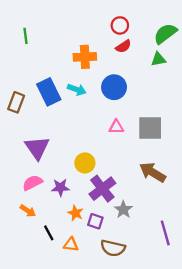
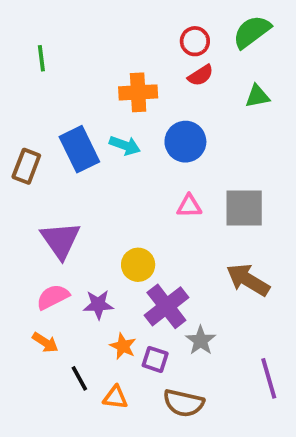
green semicircle: (165, 34) -> (252, 32), moved

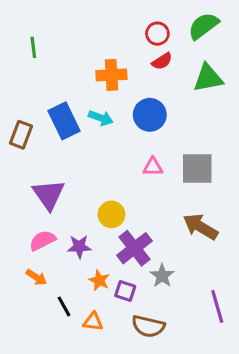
green triangle: (257, 96) -> (208, 78), size x1.5

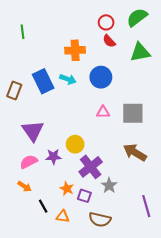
red semicircle: (162, 61) -> (109, 41), turned 80
purple star: (79, 247) -> (53, 157), moved

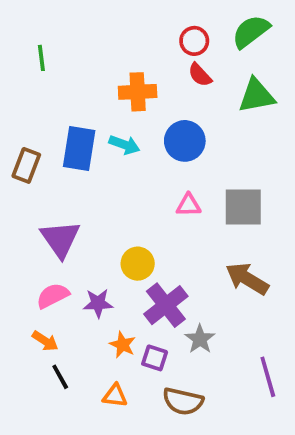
blue rectangle: (43, 81) -> (79, 148), turned 35
purple star: (53, 157) -> (98, 303), moved
black line: (43, 206) -> (60, 377), moved

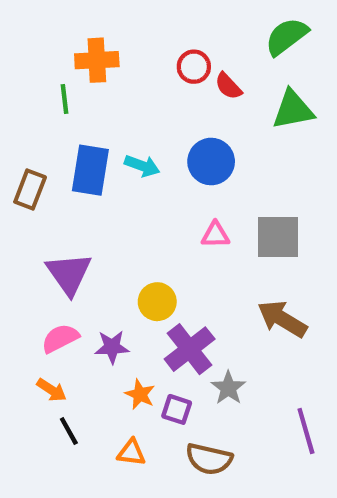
red circle: (194, 41) -> (194, 67), moved
green line: (41, 58) -> (64, 99), moved
orange cross: (138, 92) -> (97, 60), moved

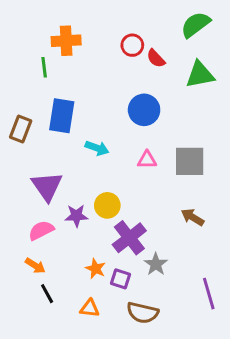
cyan arrow: (142, 166) -> (97, 148), moved
brown arrow: (282, 319) -> (193, 217), size x0.7
purple star: (112, 347) -> (76, 216), moved

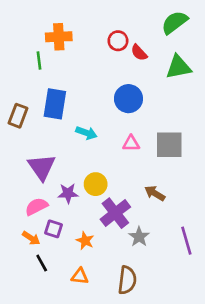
brown arrow: (193, 217) -> (155, 193), moved
purple square: (121, 279) -> (54, 229), moved
purple line: (209, 294) -> (186, 241), moved
brown semicircle: (143, 313) -> (127, 280), turned -96

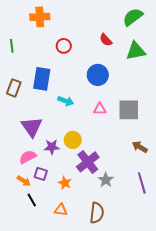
orange cross: (59, 37) -> (40, 17), moved
red circle: (118, 41) -> (64, 46), moved
green line: (39, 60) -> (12, 46), moved
brown arrow: (155, 193) -> (140, 147), moved

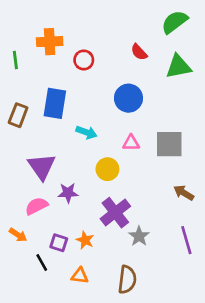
orange cross: (40, 17) -> (50, 42), moved
yellow circle: (73, 140) -> (107, 169), moved
purple square: (41, 174) -> (59, 243), moved
orange arrow: (24, 181) -> (18, 235), moved

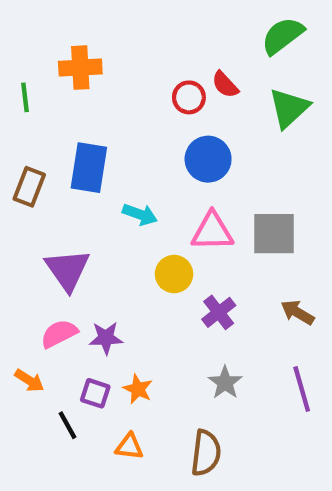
red circle: (84, 60) -> (189, 97), moved
green triangle: (178, 67) -> (289, 108), turned -32
pink triangle: (131, 143) -> (212, 231), size x1.5
purple star: (68, 193) -> (106, 338), moved
purple cross: (115, 213) -> (219, 312), moved, size x0.7

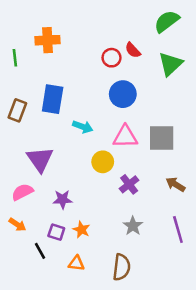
pink semicircle: (59, 334) -> (22, 192), moved

